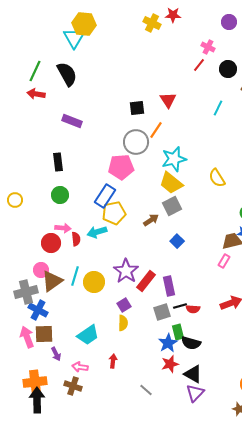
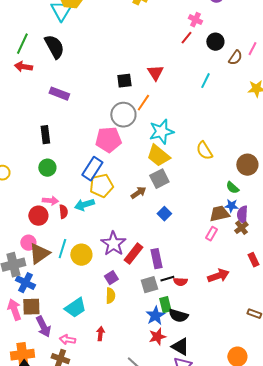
purple arrow: (56, 354) -> (43, 327), size x1.5

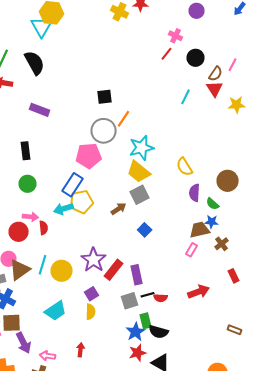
red triangle: (155, 73) -> (214, 89), moved
cyan arrow: (84, 205) -> (64, 209), moved
purple semicircle: (242, 215) -> (194, 193), moved
cyan trapezoid: (75, 308) -> (56, 311), moved

